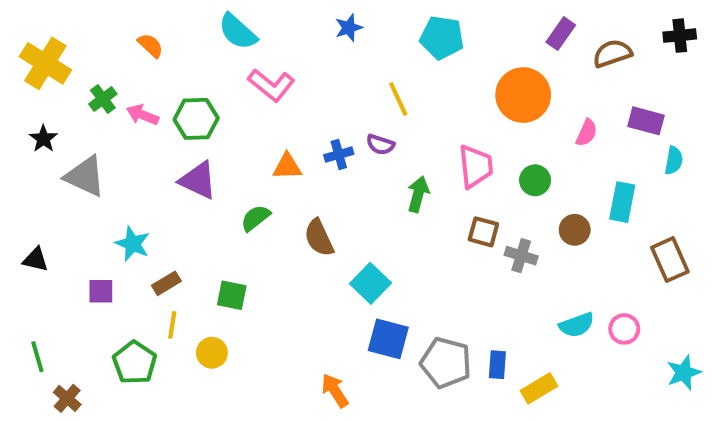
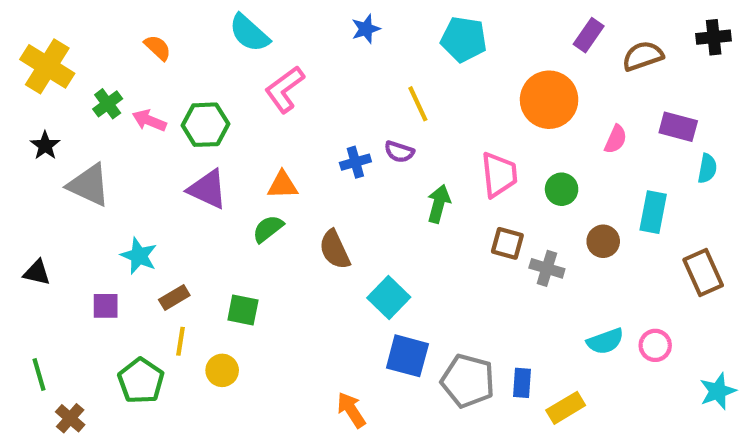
pink L-shape: (271, 85) -> (285, 89), turned 105
orange triangle: (287, 166) -> (283, 185), moved

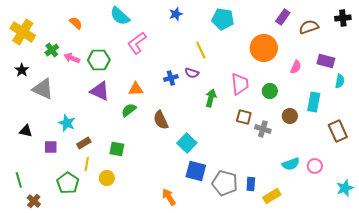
black triangle: (37, 273) -> (26, 131), moved

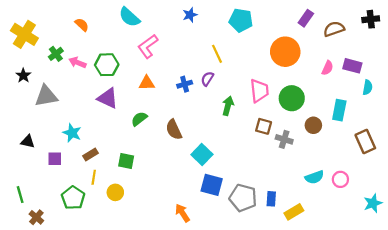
pink semicircle: (296, 67) -> (327, 68), moved
purple semicircle: (192, 73) -> (207, 79), turned 104
gray triangle: (43, 89) -> (46, 96), turned -35
orange triangle: (136, 89) -> (147, 83), moved
green circle: (270, 91) -> (292, 98), size x1.5

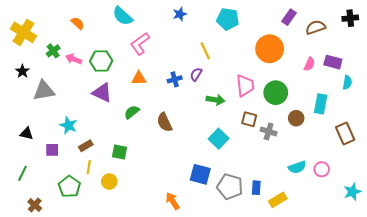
green arrow: (228, 106) -> (215, 100), turned 84
cyan square: (202, 155) -> (219, 139), moved
green line: (20, 195) -> (22, 173), moved, turned 42

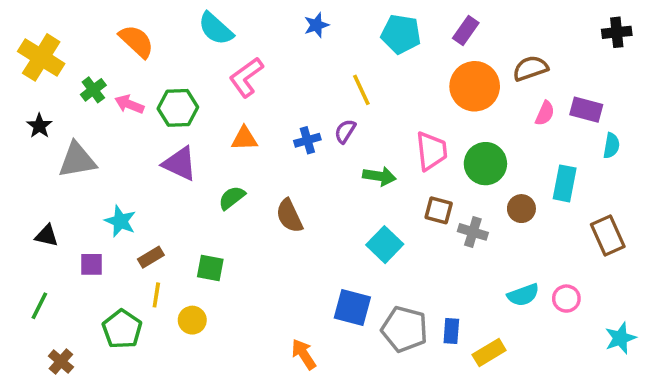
purple rectangle: (289, 17) -> (466, 31), moved
orange semicircle: (78, 23) -> (136, 41), size x1.5
brown semicircle: (316, 27) -> (530, 68), moved

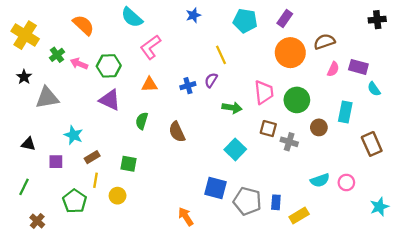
cyan semicircle: (611, 146) -> (374, 89), turned 136
green semicircle: (232, 198) -> (142, 121), turned -35

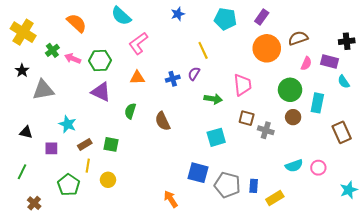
black cross: (377, 20) -> (347, 41), moved
green circle: (297, 100) -> (290, 90), moved
cyan square: (235, 149) -> (216, 137), turned 30
green square: (129, 164) -> (111, 144), moved

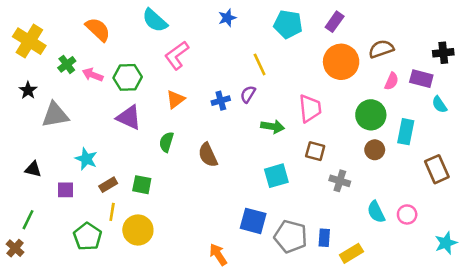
orange triangle: (137, 78) -> (175, 99), turned -35
gray cross: (266, 130) -> (340, 181), moved
cyan semicircle: (294, 166) -> (376, 212), turned 84
yellow circle: (108, 180) -> (138, 230), size x1.5
brown cross: (34, 203) -> (15, 248), moved

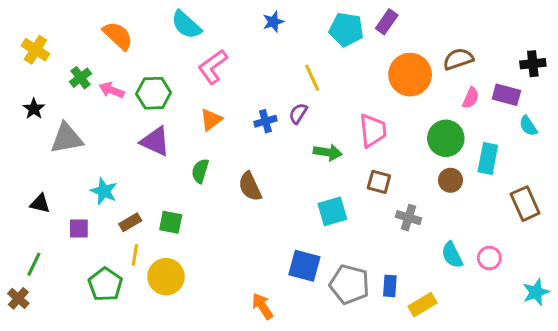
purple rectangle: (335, 22) -> (387, 22), moved
yellow cross: (29, 41) -> (35, 50), size x0.7

